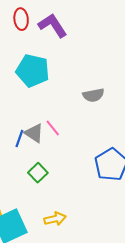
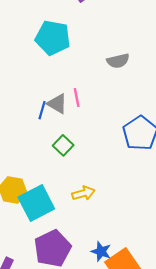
pink line: (53, 128) -> (77, 97), turned 30

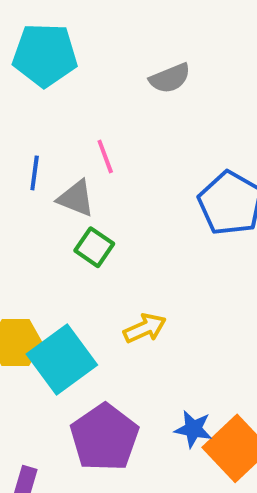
gray triangle: (57, 104) -> (76, 198), moved
blue line: (42, 110) -> (35, 173), moved

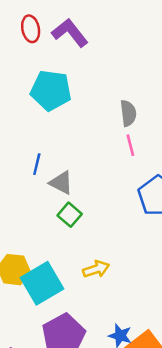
gray semicircle: (170, 78) -> (128, 113), turned -80
pink line: (105, 157) -> (130, 145), moved

